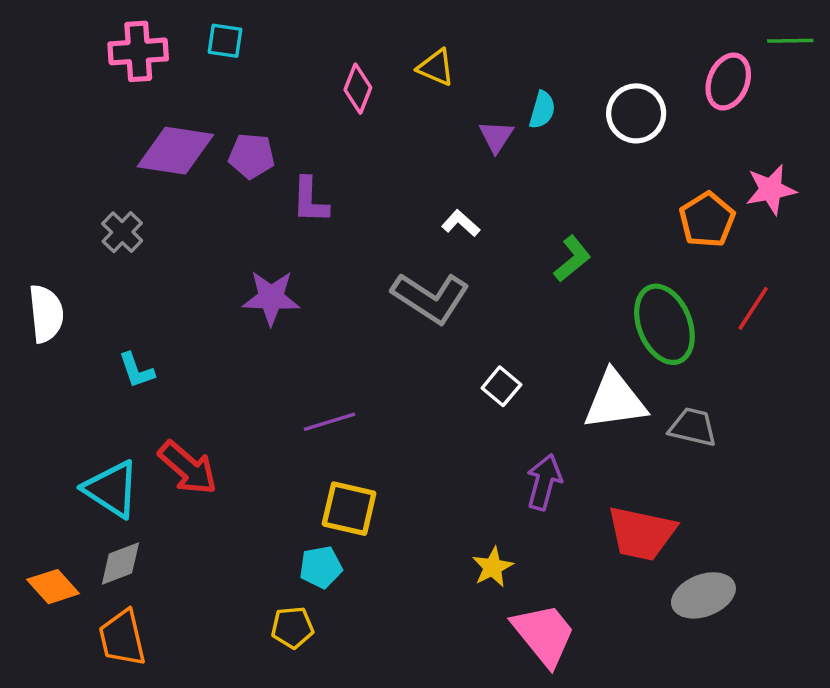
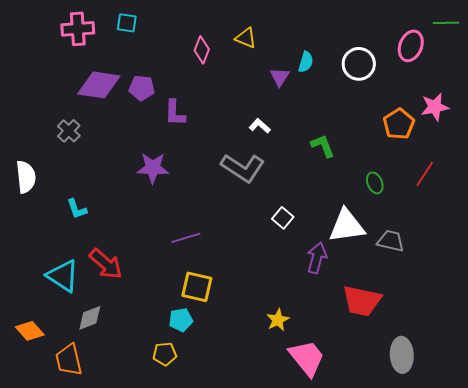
green L-shape: (572, 259) -> (323, 146), turned -72
green ellipse: (664, 324) -> (375, 183), size x0.5
purple arrow: (544, 482) -> (317, 258), moved
gray diamond: (120, 564) -> (90, 318), moved
gray ellipse: (703, 595) -> (402, 355), moved, turned -72

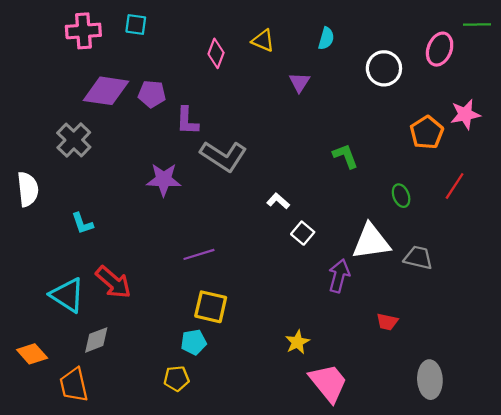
cyan semicircle: (306, 62) -> (326, 38), moved
white L-shape: (260, 126) -> (278, 201), moved
gray cross: (69, 131) -> (74, 140), size x1.4
gray L-shape: (243, 168) -> (224, 156), moved
red trapezoid: (362, 301) -> (387, 322), size x0.5

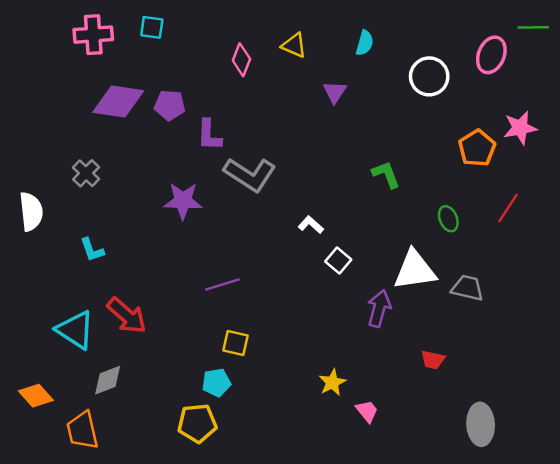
gray cross: (74, 140) -> (86, 173), moved, size x0.7
yellow square: (211, 307) -> (235, 343), size x0.7
yellow pentagon: (176, 378) -> (197, 423), size x1.4
pink trapezoid: (328, 383) -> (367, 411), moved, size x0.5

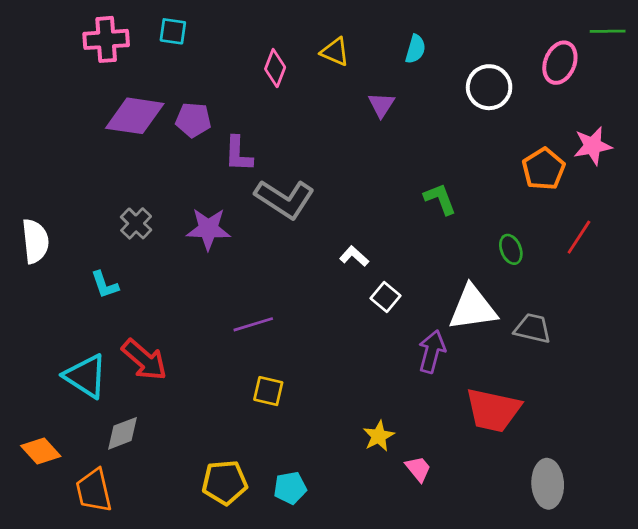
gray cross: (86, 173) -> (136, 223), moved
red trapezoid: (433, 360) -> (493, 410), size x2.0
cyan pentagon: (216, 383) -> (290, 488), moved

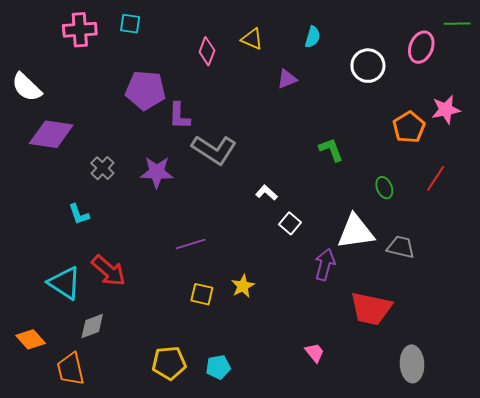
purple triangle: (381, 105) -> (287, 79), turned 35
purple diamond: (135, 116) -> (51, 134), moved
purple pentagon: (193, 120) -> (145, 90), size x1.5
white semicircle: (35, 241) -> (27, 87), moved, turned 140
yellow star: (379, 436) -> (243, 286), moved

